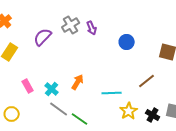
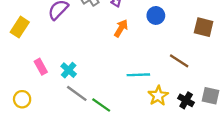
brown line: (147, 81) -> (179, 61), turned 72
orange arrow: (78, 82) -> (121, 28), moved

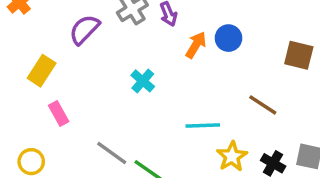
yellow rectangle: (20, 27) -> (42, 71), moved
orange arrow: (121, 28) -> (196, 45), moved
cyan cross: (69, 70) -> (143, 81), moved

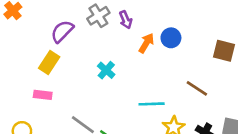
yellow rectangle: (42, 71) -> (49, 62), moved
pink rectangle: (59, 114) -> (43, 95), turned -54

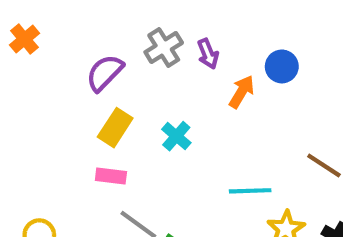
blue circle: (171, 38) -> (282, 66), moved
yellow rectangle: (49, 62) -> (115, 128), moved
pink rectangle: (43, 95) -> (111, 176), moved

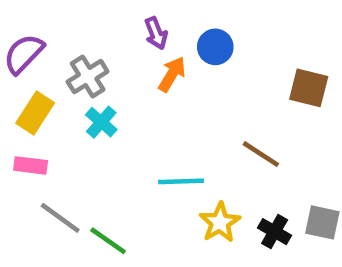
gray cross: (164, 47) -> (88, 77), moved
purple arrow: (208, 54) -> (156, 33), moved

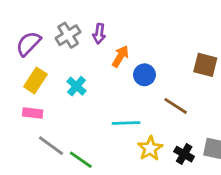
purple arrow: (156, 33) -> (99, 34), moved, turned 30
blue circle: (215, 47) -> (144, 75), moved
gray cross: (88, 77) -> (68, 35), moved

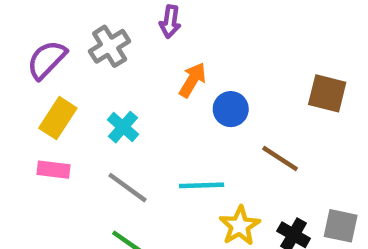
purple arrow: (99, 34) -> (170, 22), moved
gray line: (51, 146) -> (127, 188), moved

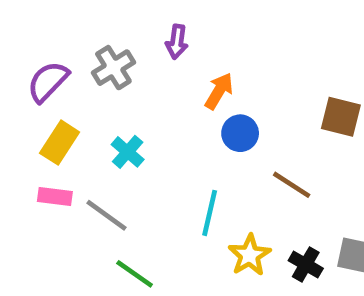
orange arrow: (193, 80) -> (219, 91), moved
cyan line: (202, 185) -> (210, 213), turned -75
gray line: (127, 188) -> (106, 215), moved

